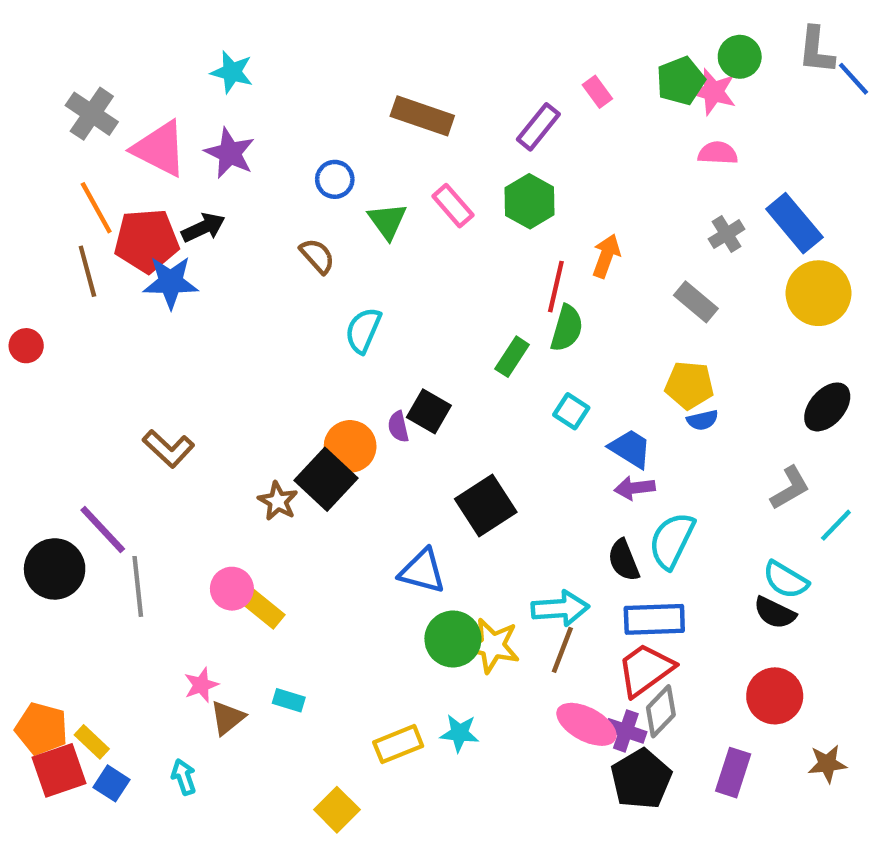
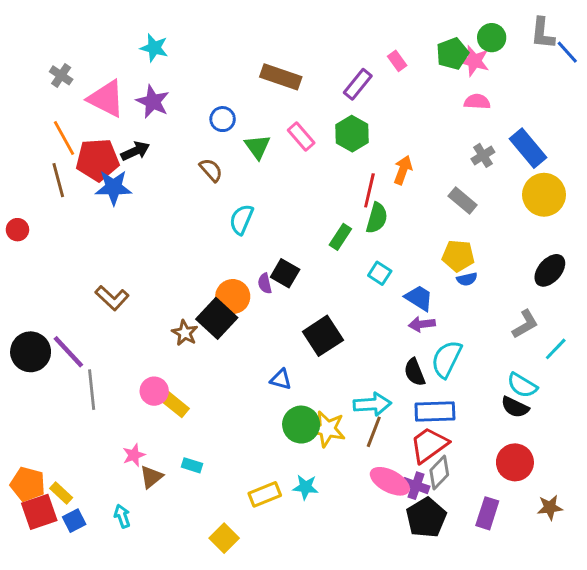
gray cross: (92, 114) -> (61, 75), size x0.7
black circle: (55, 569) -> (31, 352), moved
blue triangle: (422, 571) -> (281, 379), size x0.7
blue square: (111, 783) -> (74, 521), turned 30

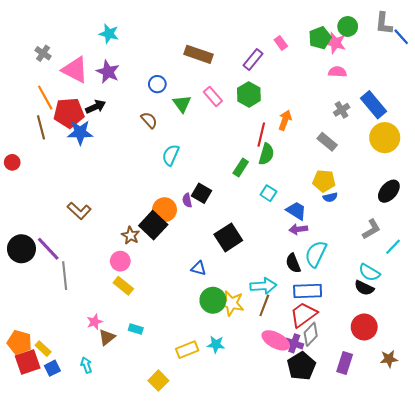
pink circle: (154, 391) -> (120, 261), moved

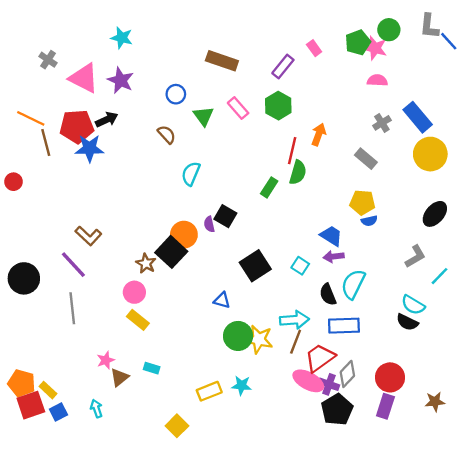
orange line: (45, 97) -> (31, 118), moved, turned -35
cyan square: (268, 193) -> (300, 266), moved
purple line: (48, 249) -> (73, 265), moved
red trapezoid: (303, 315) -> (320, 358), moved
red circle: (364, 327) -> (390, 377), moved

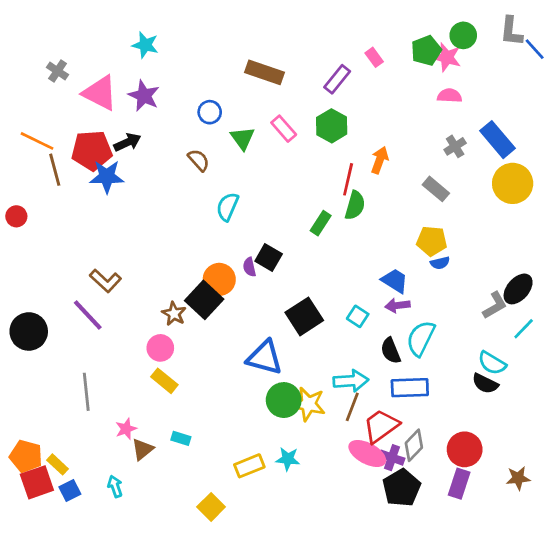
black ellipse: (435, 214) -> (518, 289), moved
blue triangle: (222, 300) -> (264, 358), size x1.8
gray line: (72, 308) -> (86, 392), moved

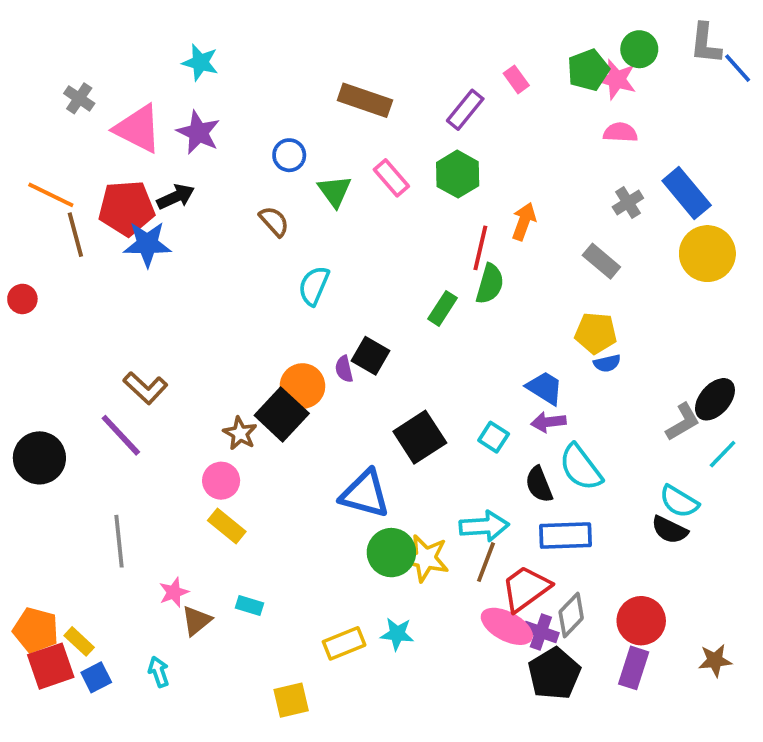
cyan semicircle: (421, 338) -> (581, 467), turned -63
yellow square: (211, 507) -> (291, 700), turned 32

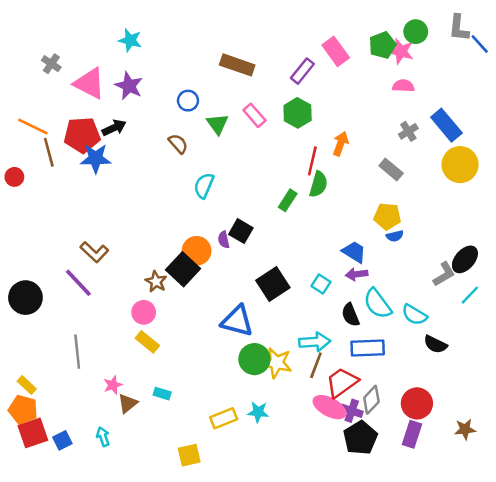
pink rectangle: (516, 79) -> (336, 51), size x1.6
red circle: (22, 299) -> (14, 177), moved
cyan semicircle: (679, 501) -> (414, 315), moved
yellow rectangle: (79, 641) -> (27, 385), moved

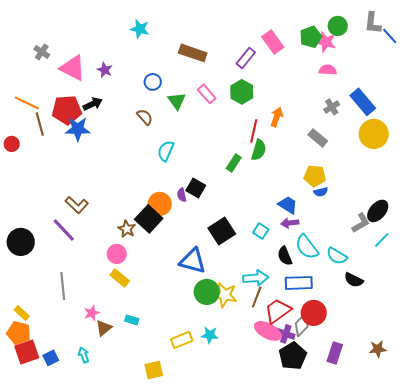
cyan star: (130, 40) -> (140, 29), moved
purple star: (129, 86) -> (105, 70), size x0.7
red circle: (417, 403) -> (314, 313), moved

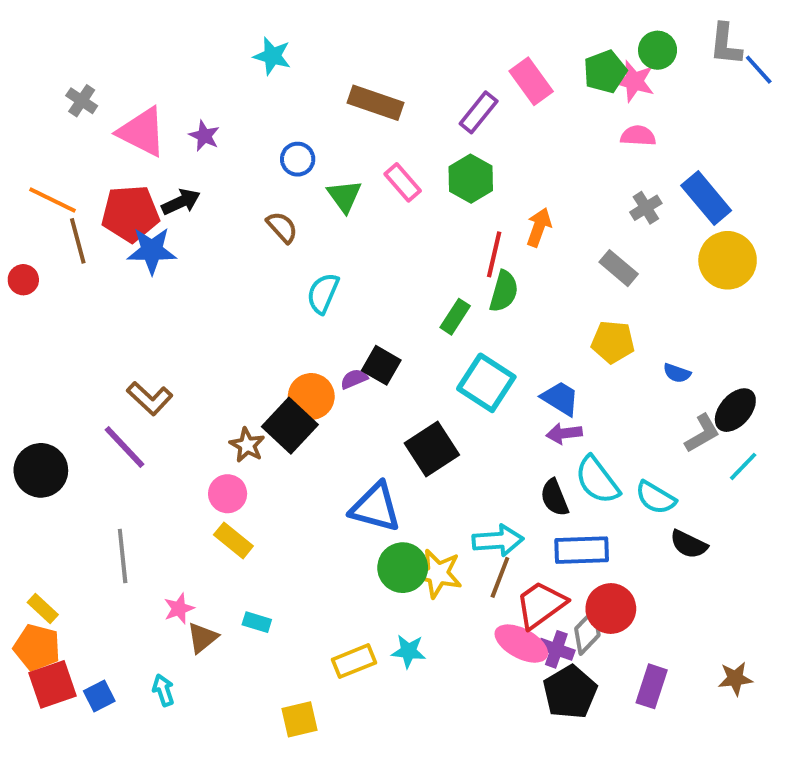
blue semicircle: (321, 192) -> (677, 373), moved, turned 32
purple semicircle: (182, 195) -> (354, 379), turned 80
cyan square: (261, 231) -> (486, 383), moved, size x1.8

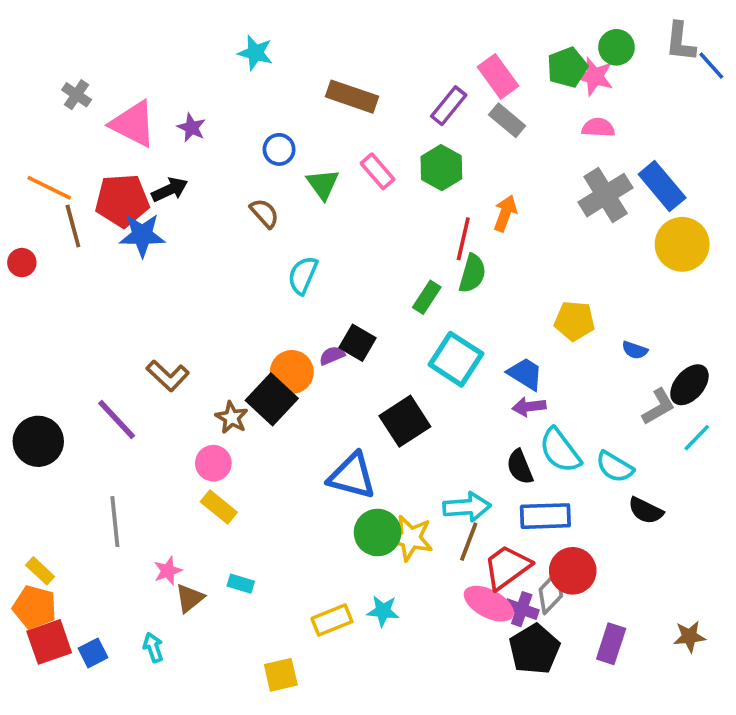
gray cross: (646, 208) -> (606, 195), size x1.8
gray rectangle: (619, 268) -> (507, 120), moved
brown L-shape: (150, 398) -> (168, 376), moved

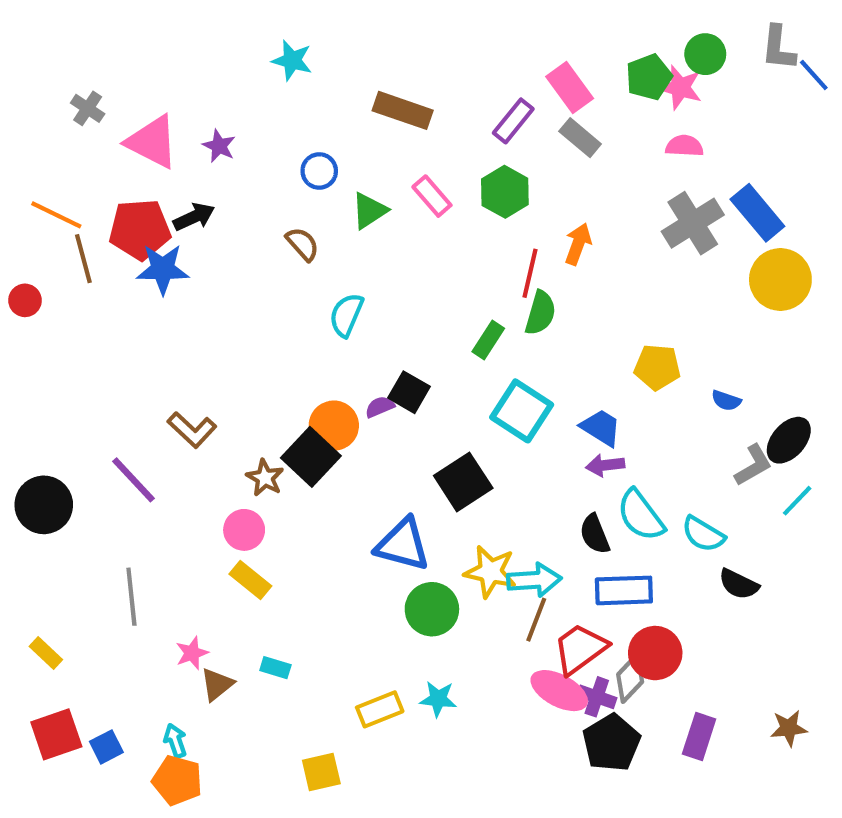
green triangle: (323, 184) -> (369, 211), turned 33
yellow star: (410, 538) -> (490, 572), moved
orange pentagon: (35, 607) -> (177, 780), moved

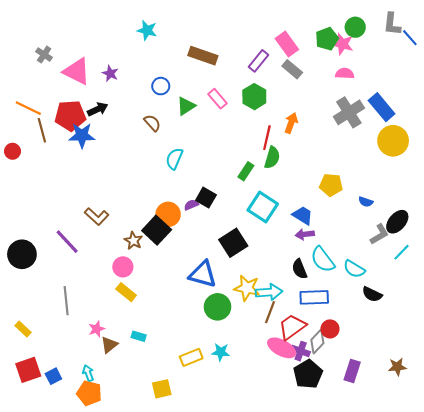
red circle: (655, 653) -> (330, 329), size x0.7

